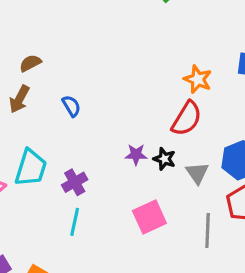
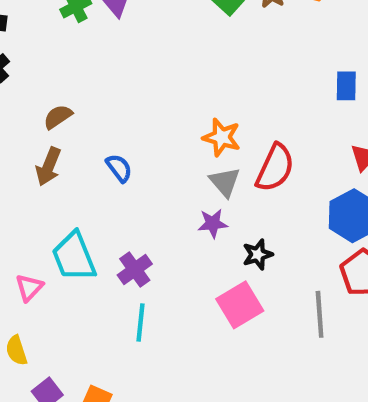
orange star: (198, 79) -> (222, 137), moved
black star: (164, 159) -> (258, 254), moved, turned -30
cyan trapezoid: (31, 168) -> (74, 257), turned 147
gray triangle: (197, 173) -> (225, 182), moved

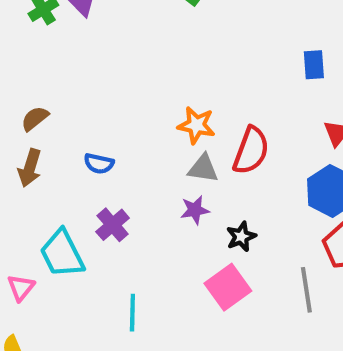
blue semicircle: (119, 168) -> (99, 164), turned 144
gray triangle: (225, 182) -> (203, 169), turned -36
purple cross: (135, 269) -> (113, 225), moved

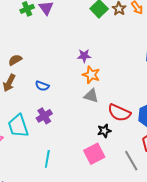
red semicircle: (251, 151) -> (119, 113), moved, turned 85
purple star: (195, 210) -> (84, 56), moved
gray line: (306, 290) -> (131, 161), turned -30

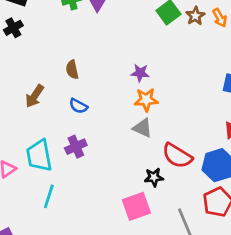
brown semicircle: (15, 60) -> (72, 70), moved, turned -80
orange star: (91, 75) -> (146, 100), turned -30
cyan line: (47, 159) -> (49, 196), moved

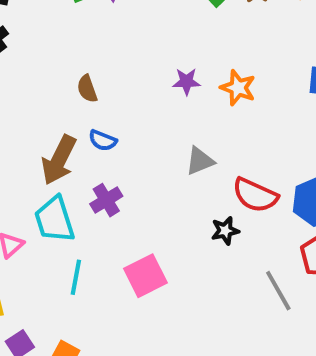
brown arrow: (35, 96) -> (59, 160), moved, size x1.4
orange star: (146, 100) -> (238, 88), moved, turned 30
gray triangle: (142, 128) -> (200, 161), turned -40
pink square: (136, 206) -> (145, 276), moved

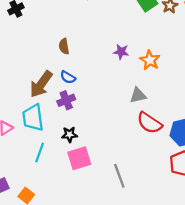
gray triangle: (200, 161) -> (138, 95), moved
purple cross: (106, 200) -> (66, 100), moved
black star: (225, 231) -> (70, 135), moved
gray line: (278, 291) -> (119, 176), moved

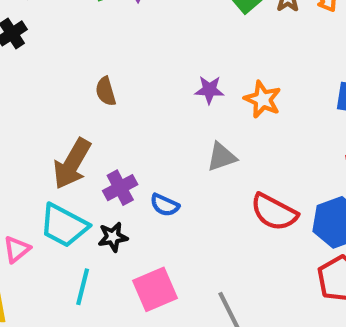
blue semicircle: (68, 77) -> (165, 205), moved
gray triangle: (138, 95) -> (222, 157), moved
cyan trapezoid: (33, 118) -> (64, 225), turned -48
black star: (70, 135) -> (113, 237), moved

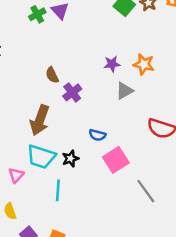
gray triangle: (222, 157) -> (124, 91), moved
purple cross: (120, 188) -> (72, 92), moved
pink square: (155, 289) -> (116, 160), moved

